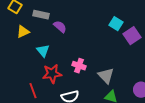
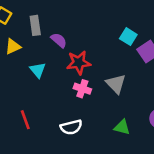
gray rectangle: (41, 15) -> (35, 25), turned 70
red star: (52, 74) -> (79, 63), moved
gray triangle: (106, 76) -> (116, 84), moved

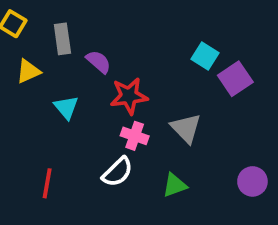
red line: (25, 120) -> (47, 183), turned 30
white semicircle: (71, 127) -> (118, 172), moved, turned -30
green triangle: (122, 127) -> (175, 185), moved, turned -35

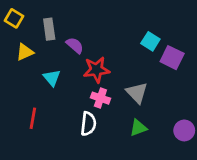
purple square: (235, 79) -> (172, 58), turned -30
white semicircle: (118, 172) -> (88, 124), turned -40
red line: (47, 183) -> (33, 118), moved
green triangle: (175, 185) -> (138, 128), moved

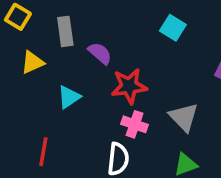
cyan square: (150, 41) -> (173, 28), moved
cyan triangle: (52, 78) -> (69, 97), turned 36

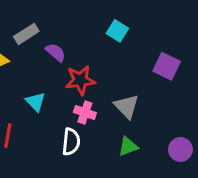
gray rectangle: (65, 31) -> (26, 34), turned 65
cyan triangle: (69, 97) -> (36, 102), moved, turned -40

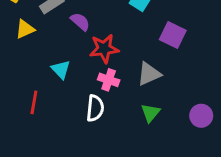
purple square: (167, 66) -> (173, 35), moved
gray triangle: (127, 106) -> (149, 74), turned 50
green triangle: (128, 146) -> (150, 113), turned -30

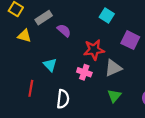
yellow triangle: (25, 29) -> (24, 36), turned 40
red star: (104, 49) -> (94, 50), moved
white semicircle: (95, 108) -> (63, 99), moved

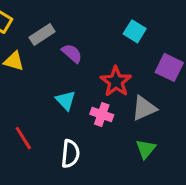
red star: (94, 50) -> (116, 82), turned -30
cyan triangle: (50, 65) -> (66, 100), moved
red line: (31, 88) -> (23, 138), turned -42

